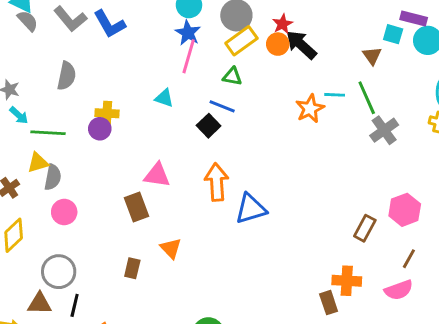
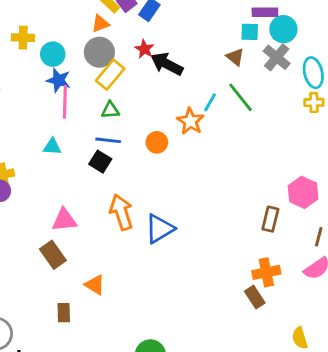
orange circle: (278, 44) -> (157, 142), moved
cyan line: (335, 95) -> (210, 102), turned -48
gray cross: (384, 130) -> (277, 57), moved

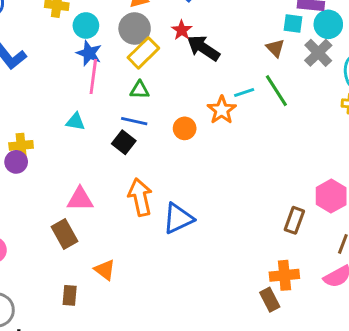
cyan line: (210, 102) -> (244, 93), turned 36

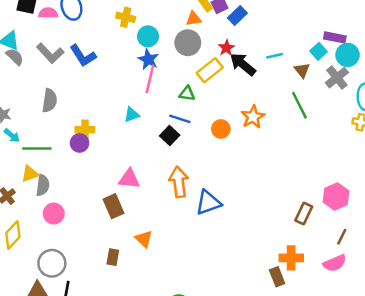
cyan square: (293, 23) -> (319, 51), turned 35
yellow rectangle: (143, 53) -> (210, 70), moved
cyan line: (244, 93) -> (275, 56), moved
cyan triangle: (75, 122) -> (132, 115), turned -35

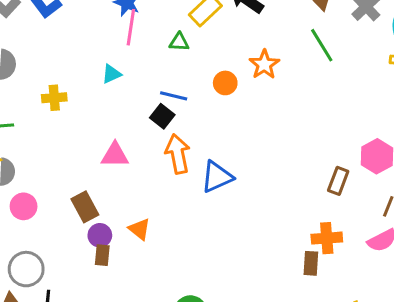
blue line: (180, 119) -> (174, 96), moved
black square: (170, 135) -> (162, 116), moved
purple circle: (80, 143) -> (100, 235), moved
brown rectangle: (114, 206) -> (85, 207), moved
brown rectangle: (277, 277) -> (311, 263), turned 30

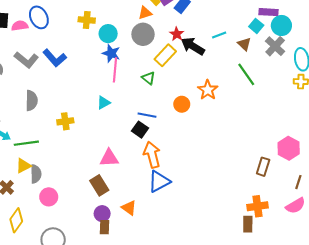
green triangle: (179, 42) -> (148, 78), turned 40
blue triangle: (217, 177) -> (159, 181), moved
brown rectangle: (85, 207) -> (99, 185), moved

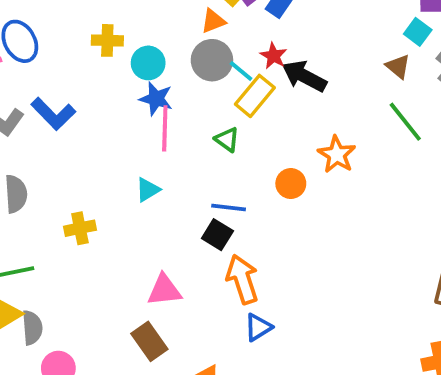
cyan line: (219, 35) -> (241, 71), moved, turned 64
blue triangle: (159, 181) -> (258, 327), size x0.7

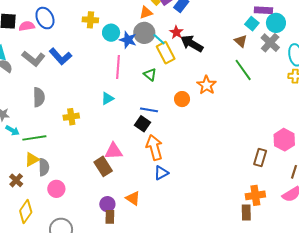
yellow rectangle: (255, 96) -> (166, 53), turned -70
blue star: (156, 99) -> (128, 40), moved
brown rectangle: (149, 341) -> (103, 166), moved

